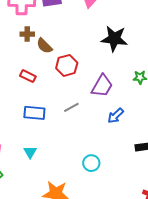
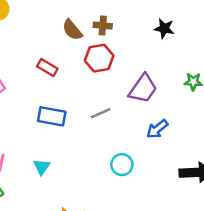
brown cross: (27, 34) -> (103, 25), moved
black star: (114, 39) -> (164, 28), size x0.6
cyan circle: (91, 163) -> (122, 165), moved

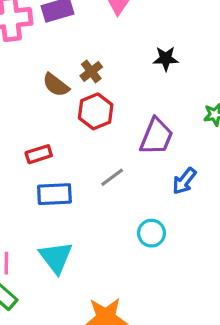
brown cross: (103, 25) -> (91, 71), turned -30
red rectangle: (47, 68) -> (39, 154), moved, turned -36
cyan triangle: (42, 167) -> (56, 257), size x1.6

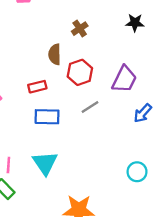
brown semicircle: (56, 85) -> (55, 54), moved, turned 48
red hexagon: (96, 111) -> (80, 72), moved
cyan circle: (151, 233) -> (137, 172), moved

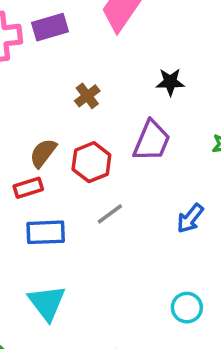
brown semicircle: (55, 54) -> (43, 153), moved, turned 42
purple trapezoid: (124, 79) -> (152, 141), moved

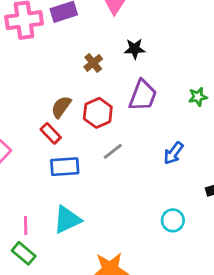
black star: (170, 82) -> (135, 49), moved
red rectangle: (28, 188) -> (51, 133), turned 65
cyan triangle: (47, 303) -> (67, 220), turned 44

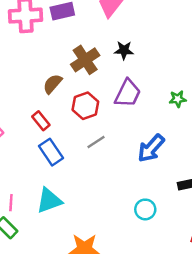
brown cross: (93, 63) -> (85, 60), size x1.6
brown semicircle: (61, 107) -> (53, 84), moved
blue arrow: (173, 153) -> (151, 148), size x1.4
blue rectangle: (65, 167) -> (51, 152), turned 55

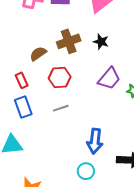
purple trapezoid: (128, 93) -> (109, 79), moved
blue arrow: (151, 148) -> (95, 141), moved, turned -50

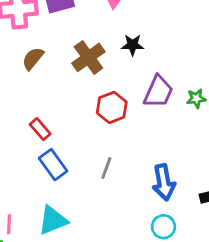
brown semicircle: (38, 54) -> (33, 59), moved
red hexagon: (60, 78) -> (112, 107), moved
gray line: (61, 108) -> (106, 168), moved, turned -35

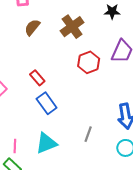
black star: (133, 45) -> (112, 12), moved
gray line: (106, 168) -> (88, 134), moved

